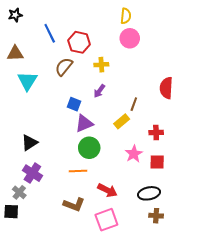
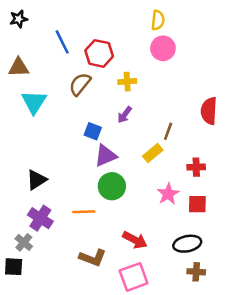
orange line: (78, 171) -> (84, 212), moved

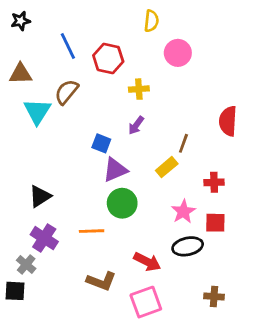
yellow semicircle: (158, 20) -> (151, 21), moved
brown semicircle: (80, 84) -> (66, 92), moved
black ellipse: (187, 244) -> (188, 246), moved

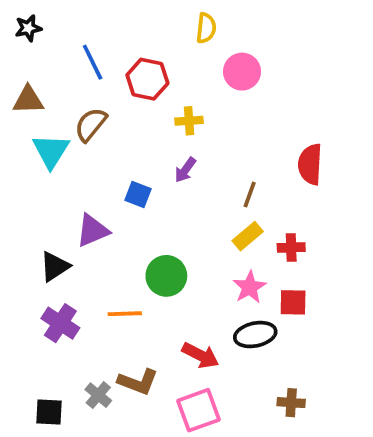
yellow rectangle: (167, 167) -> (248, 236), moved
purple triangle: (115, 170) -> (93, 230), moved
gray cross: (26, 264) -> (98, 395), moved
black square: (15, 291) -> (49, 412), moved

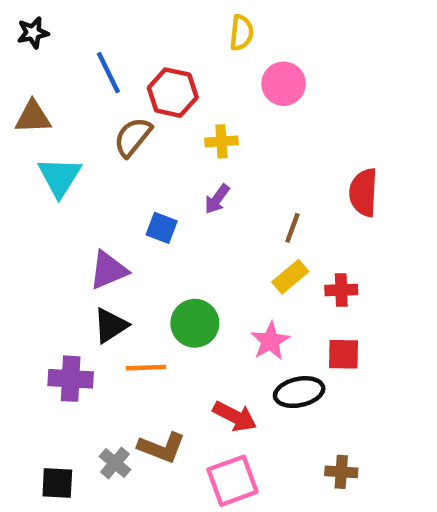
brown semicircle: (91, 125) -> (133, 137), moved
black triangle: (55, 266) -> (111, 325), moved
pink star: (250, 287) -> (270, 341), moved
purple cross: (60, 323) -> (71, 379), turned -30

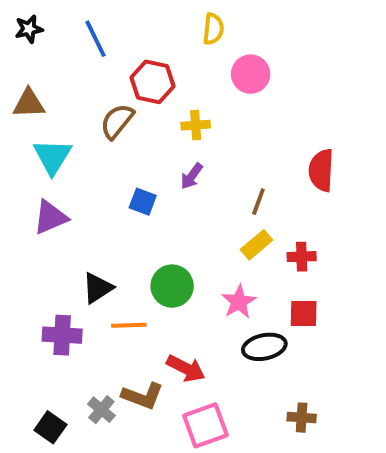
blue line: (108, 73) -> (96, 39), moved
purple triangle: (108, 270) -> (50, 217), moved
red arrow: (235, 416) -> (186, 368), moved
black square: (57, 483) -> (50, 427), turned 32

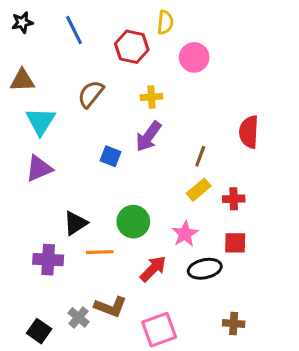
red hexagon: (152, 82) -> (132, 47), moved
purple arrow: (192, 176) -> (148, 136), size x1.5
red arrow: (186, 368) -> (153, 269), moved, turned -72

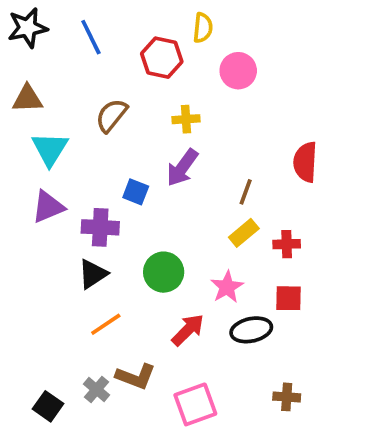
black star: (22, 22) -> (28, 28), size x1.5
orange line: (100, 252) -> (106, 324), moved, turned -32
purple cross: (48, 260) -> (100, 227), moved

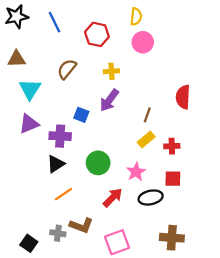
yellow semicircle: (203, 28) -> (136, 17), moved
gray cross: (96, 390) -> (58, 233), turned -32
brown cross: (287, 397) -> (172, 238), size x1.5

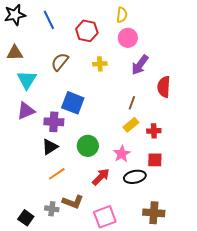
purple arrow: (109, 100) -> (140, 65), moved
blue square: (81, 115) -> (73, 103), size x1.6

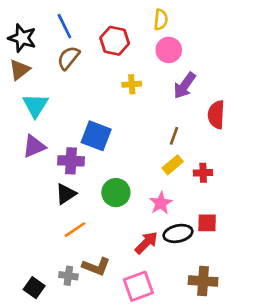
black star: (15, 15) -> (22, 38), moved, turned 30
brown triangle: (15, 53) -> (20, 70), turned -36
brown semicircle: (60, 62) -> (68, 58), moved
red square: (155, 160) -> (207, 223), moved
red arrow: (101, 177) -> (146, 243), moved

